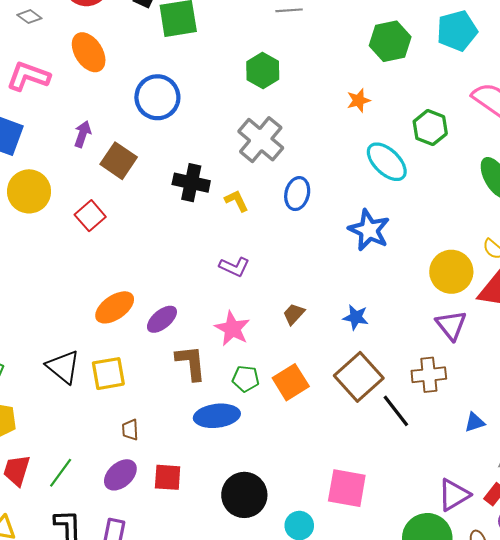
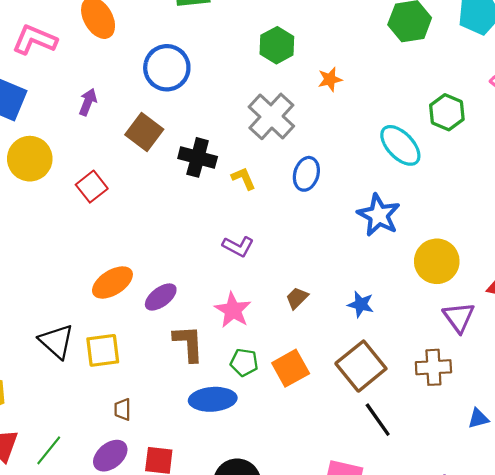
orange star: (359, 100) -> (330, 79), moved
brown square: (119, 161) -> (144, 132), moved
yellow circle: (451, 272) -> (437, 261), moved
black line: (396, 411) -> (378, 420), moved

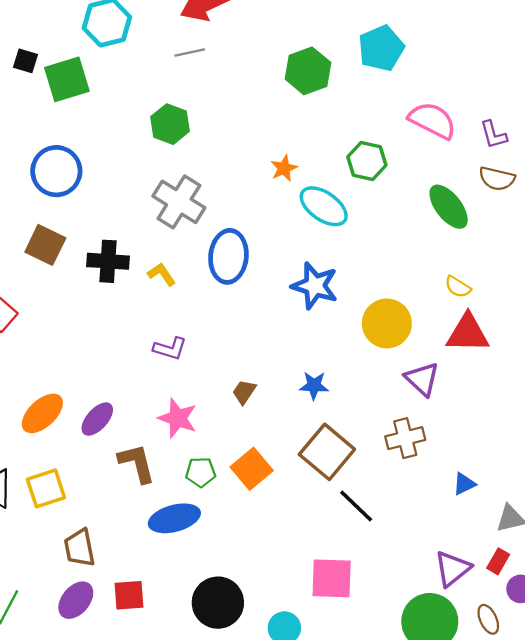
orange star: (330, 79) -> (284, 168), moved
blue ellipse: (306, 174) -> (228, 256), size x1.4
brown trapezoid: (123, 409) -> (79, 548), size x1.6

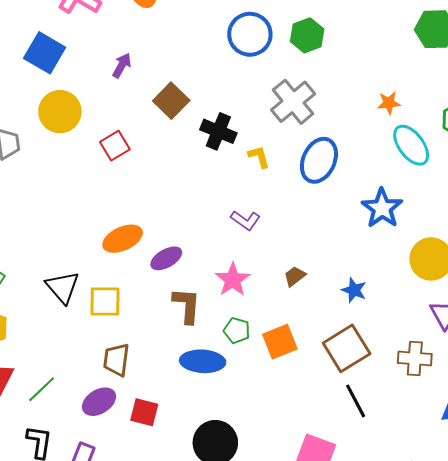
blue circle: (56, 171) -> (250, 34), moved

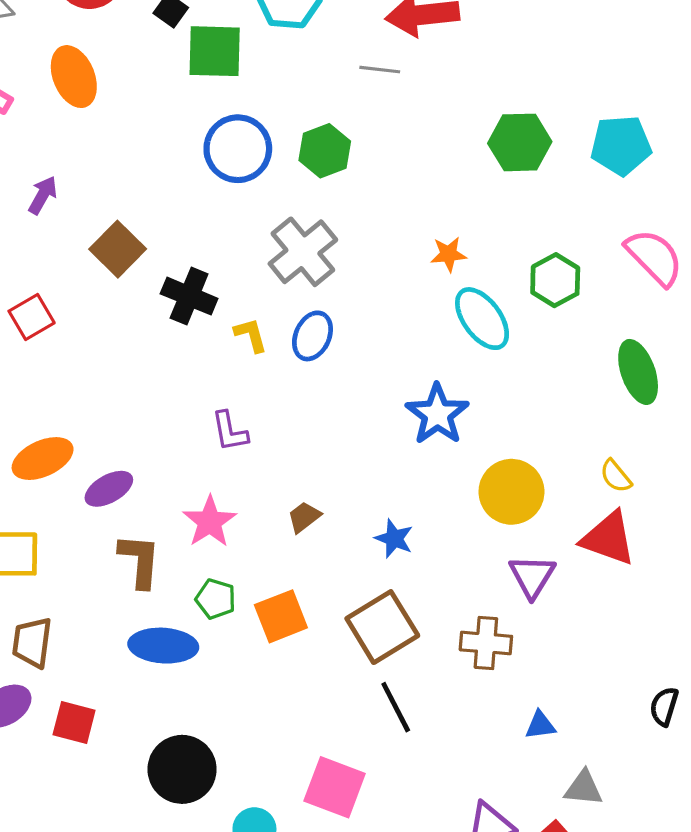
blue ellipse: (319, 160) -> (312, 336), moved, size x0.7
purple L-shape: (246, 220) -> (230, 431), turned 44

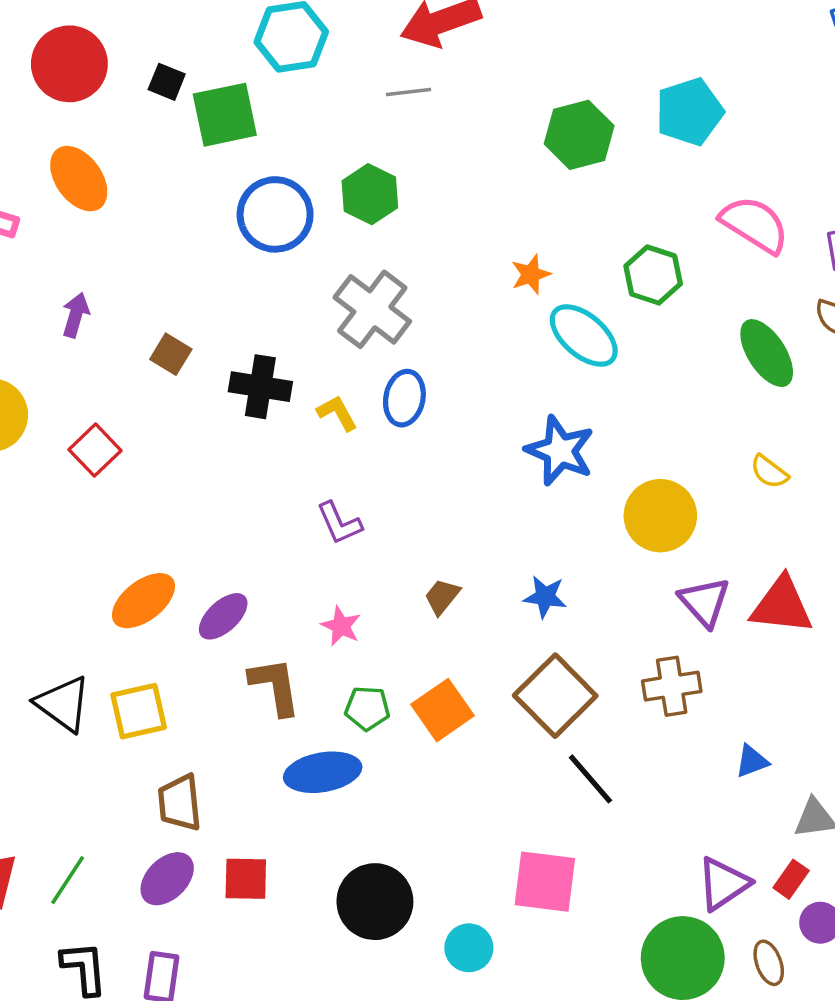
brown square: (118, 249) -> (171, 354), size x0.7
pink star: (210, 522) -> (341, 626), size x0.7
red triangle: (608, 538) -> (782, 605), moved

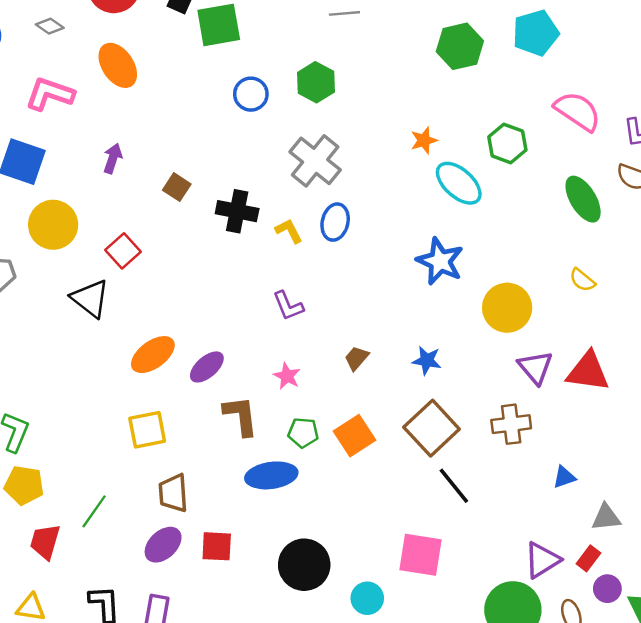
blue circle: (275, 214) -> (251, 94), size x0.7
black triangle: (63, 704) -> (90, 298), moved
green line: (68, 880) -> (94, 511), moved

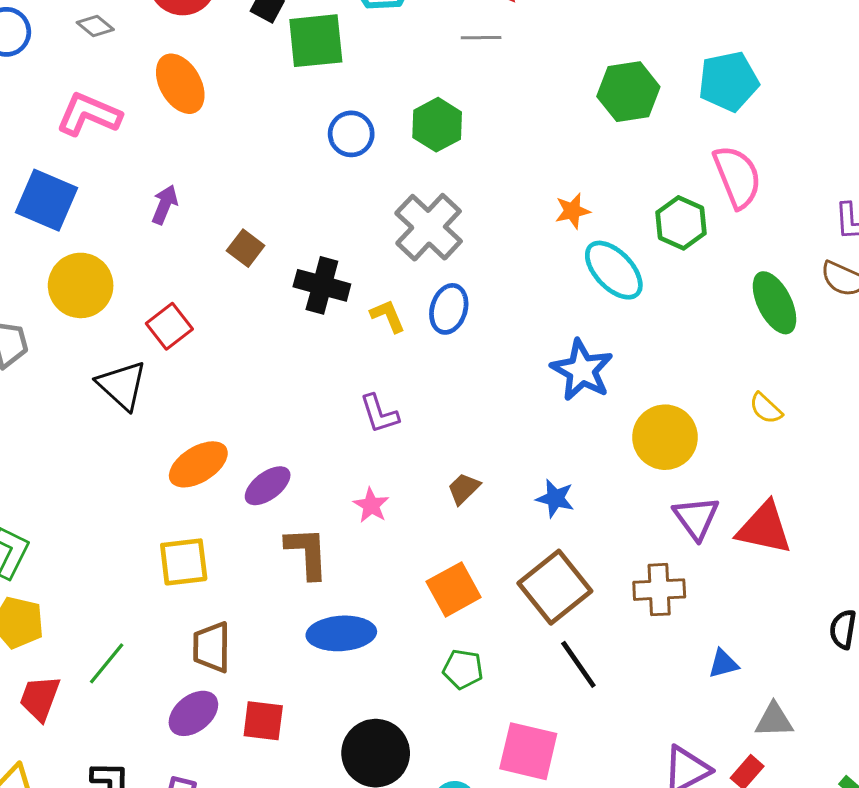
pink semicircle: (578, 111) -> (737, 177), moved, turned 30
green pentagon: (303, 433) -> (463, 669), moved

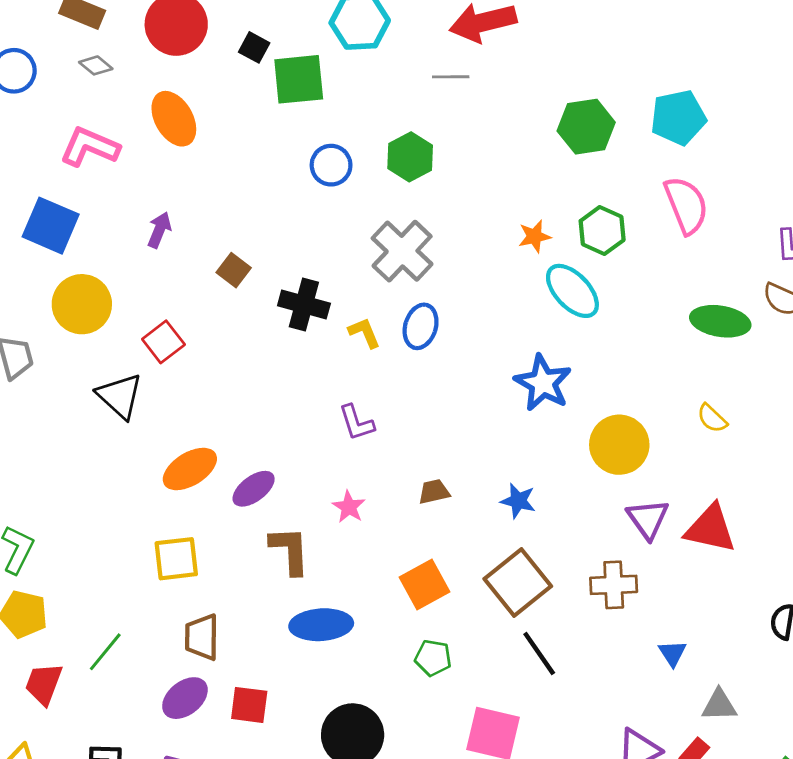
green hexagon: (681, 223) -> (602, 231), moved
green ellipse: (774, 303) -> (720, 321), turned -54
brown trapezoid: (464, 489) -> (434, 492), turned 32
blue triangle: (723, 664) -> (673, 653), turned -48

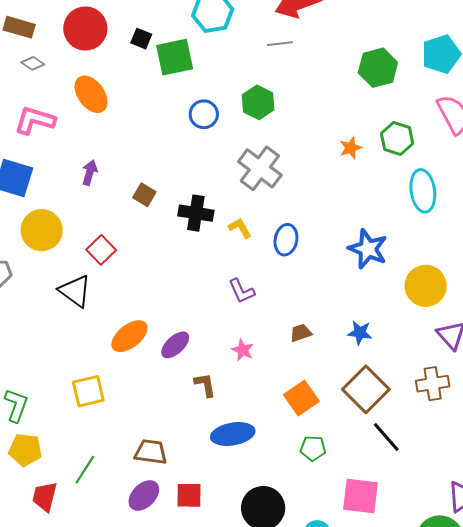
cyan ellipse: (572, 291) -> (423, 191), moved, turned 42
blue ellipse: (421, 326) -> (286, 240), moved
brown L-shape: (290, 550) -> (205, 385), size x0.7
yellow square: (176, 559) -> (88, 391), moved
brown trapezoid: (202, 637) -> (151, 452), turned 104

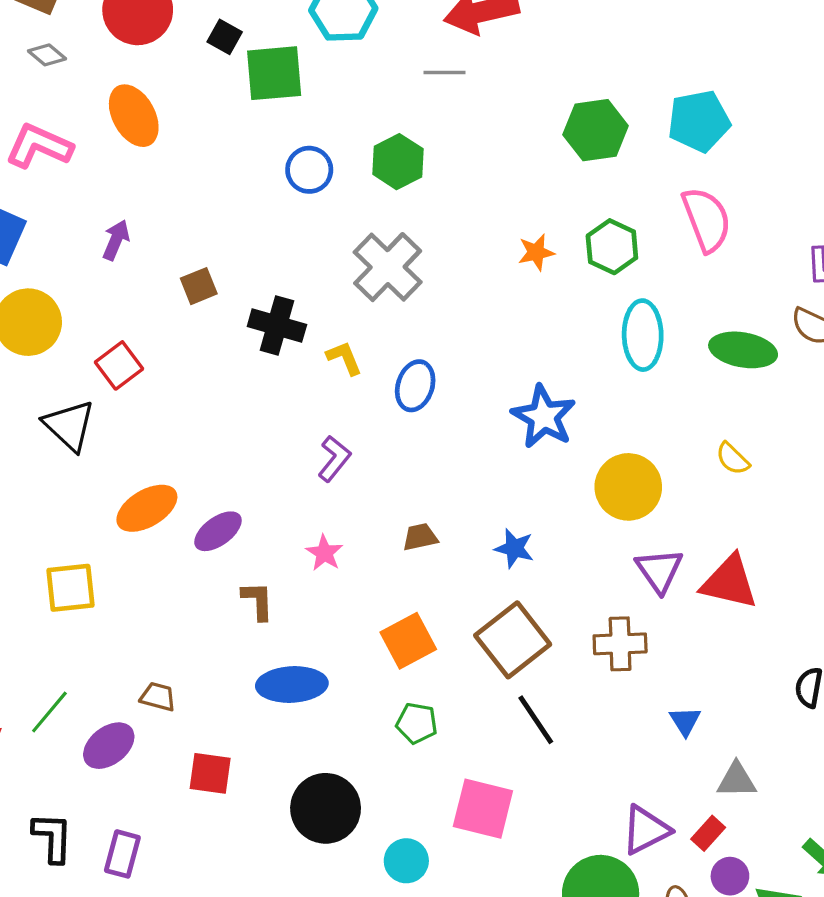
brown square: (144, 195) -> (199, 286), turned 30
purple L-shape: (242, 291) -> (334, 459), turned -124
brown trapezoid: (151, 452) -> (158, 697), size x0.7
purple ellipse: (144, 496) -> (109, 746), moved

